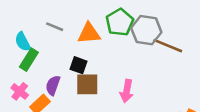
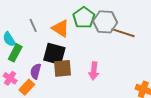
gray line: (55, 27) -> (33, 25), turned 48
orange triangle: (89, 33) -> (60, 28), turned 42
black square: (78, 65) -> (54, 54), size x1.6

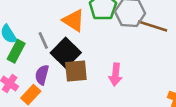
gray line: (33, 25) -> (43, 40), moved
black square: (54, 54) -> (66, 53), turned 30

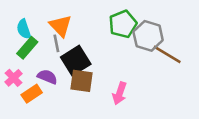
orange triangle: (73, 20) -> (60, 26), moved
purple semicircle: (42, 75) -> (47, 77), turned 84

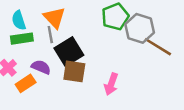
green rectangle: (27, 48) -> (22, 39), turned 40

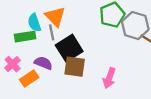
cyan semicircle: (19, 20) -> (34, 23), moved

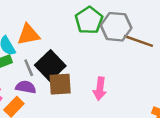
orange triangle: (55, 17) -> (28, 35), turned -45
gray line: (52, 32) -> (29, 68), moved

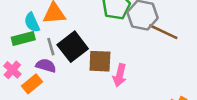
brown square: (60, 84) -> (100, 61), moved

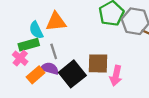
black square: (73, 47) -> (72, 74), moved
pink cross: (12, 70) -> (20, 58), moved
orange rectangle: (32, 84) -> (36, 75), moved

